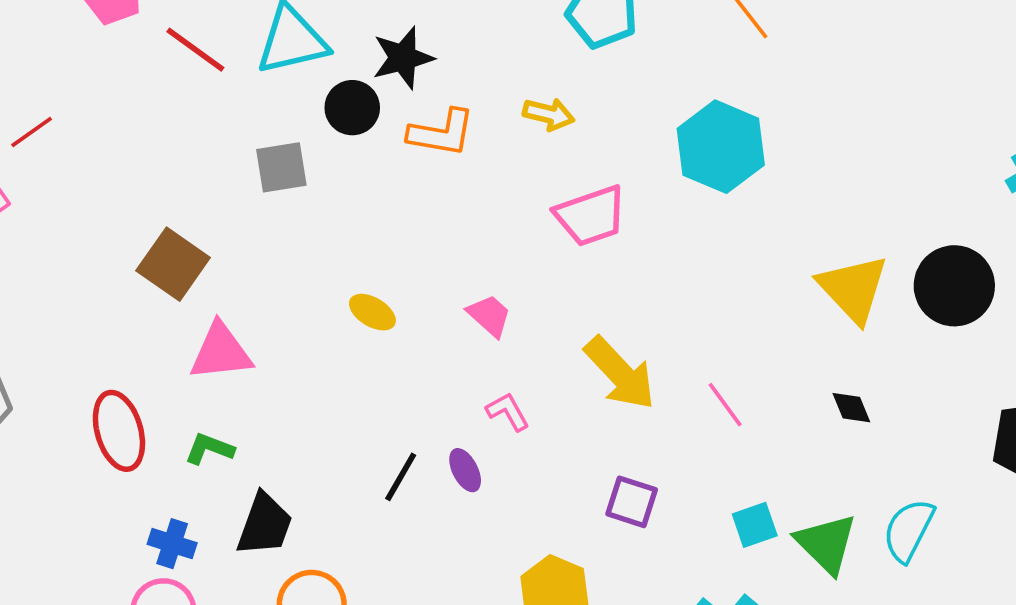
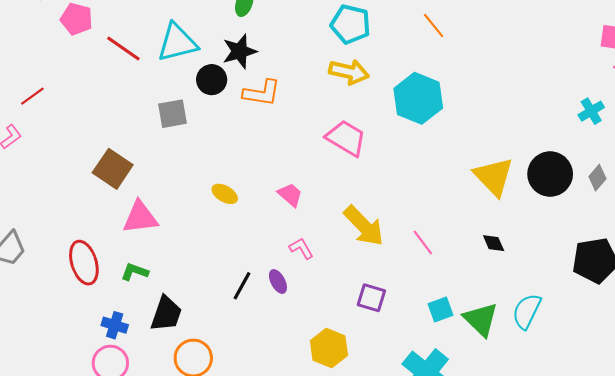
yellow arrow: (549, 114) -> (349, 72), moved, size x1.4
pink trapezoid: (591, 216) -> (346, 138), turned -129

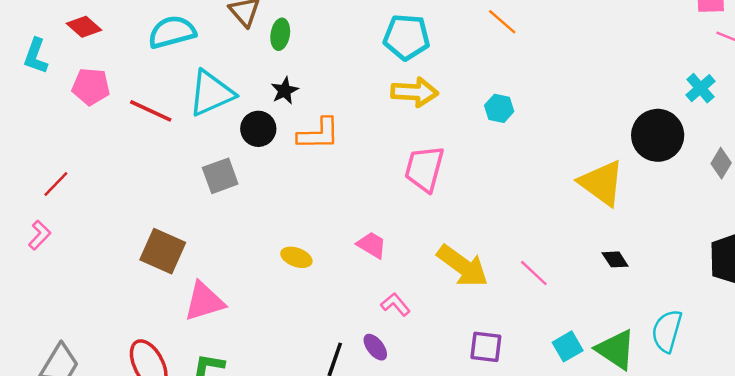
black star: (240, 51) -> (285, 91), size x0.7
cyan hexagon: (418, 98) -> (499, 108), size x0.5
pink trapezoid: (346, 138) -> (424, 169), turned -96
black circle: (550, 174) -> (658, 135), moved

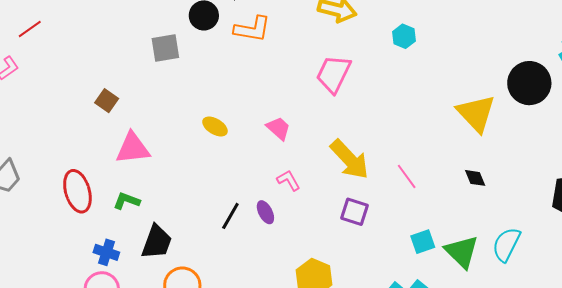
brown square: (163, 251) -> (107, 101), size x0.6
purple square: (486, 347) -> (355, 212), moved

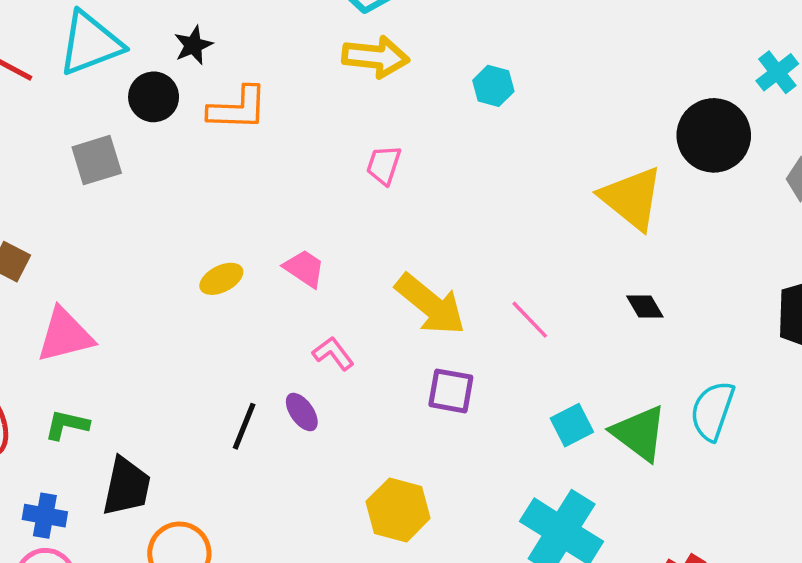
pink trapezoid: (333, 74) -> (384, 165), size x0.6
yellow ellipse: (215, 126) -> (221, 279), moved, turned -50

